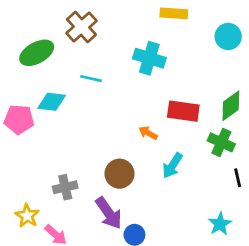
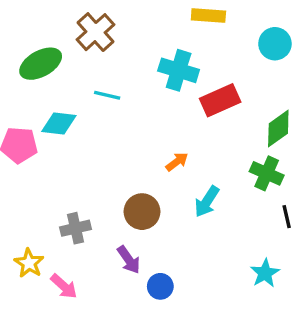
red rectangle: (183, 111) -> (220, 100), moved, turned -32
orange arrow: (148, 133) -> (177, 162), turned 114
purple arrow: (109, 213) -> (129, 260), size x0.7

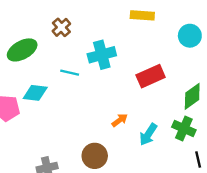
brown cross: (95, 32) -> (61, 27), size x0.7
cyan cross: (179, 70) -> (102, 55), moved, turned -32
cyan arrow: (207, 202) -> (148, 134), moved

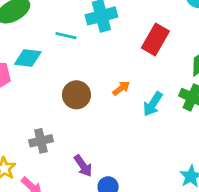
red rectangle: (151, 76) -> (155, 40), turned -36
brown circle: (95, 156) -> (76, 95), moved

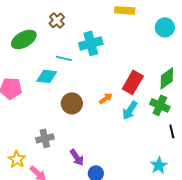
red rectangle: (155, 40) -> (133, 82), moved
cyan diamond: (28, 58) -> (47, 76), moved

